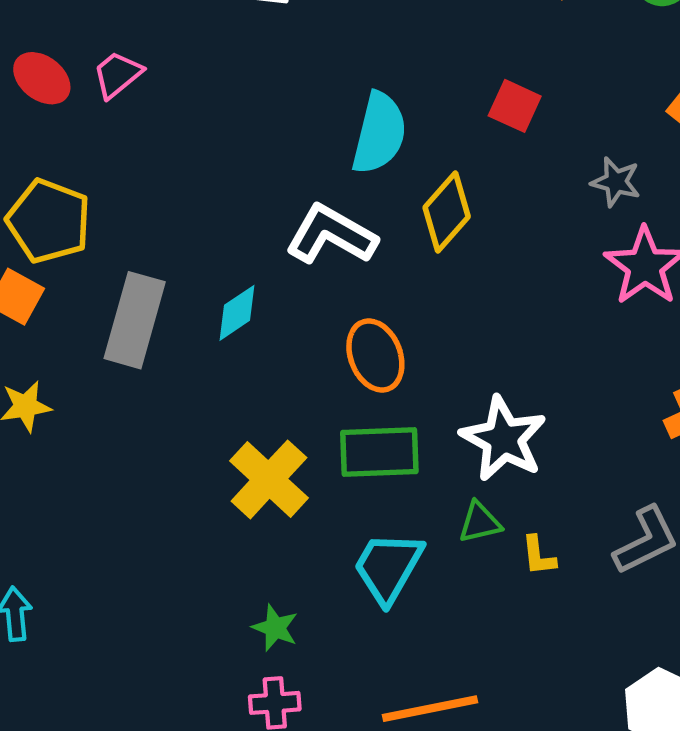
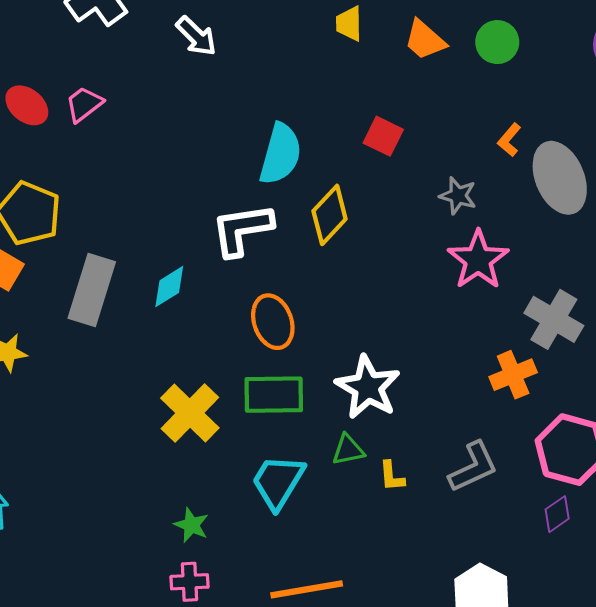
white L-shape: (331, 235) -> (242, 230), turned -40

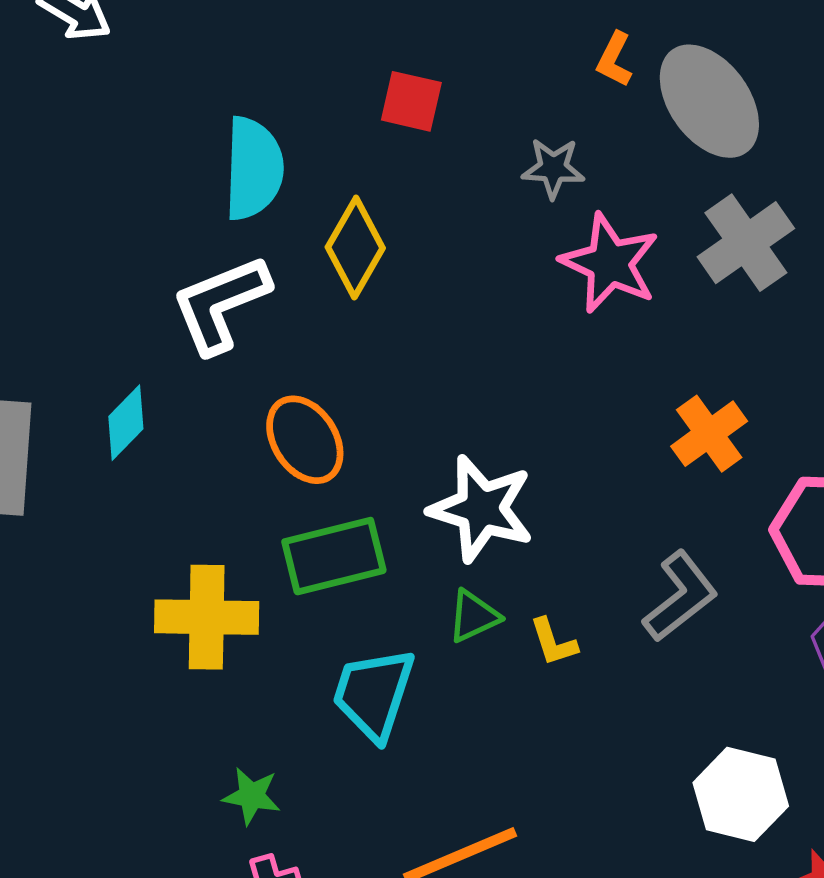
gray cross: (554, 319) -> (746, 243), moved, turned 38
yellow cross: (190, 413) -> (207, 617), turned -30

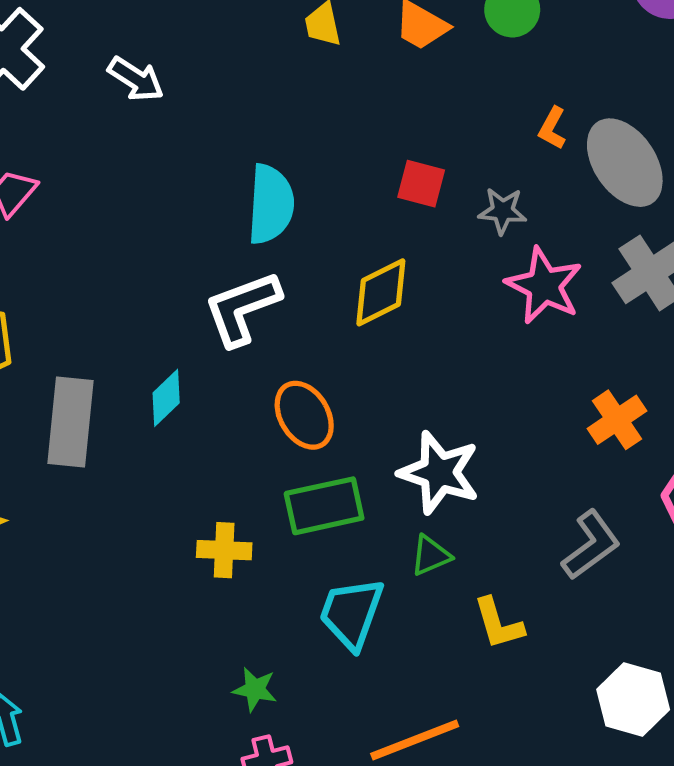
red square: (411, 101) -> (421, 184), moved
yellow diamond: (355, 248) -> (381, 292), moved, turned 32
yellow cross: (207, 617) -> (224, 550), size x0.7
yellow L-shape: (553, 642) -> (498, 623), moved, size x1.4

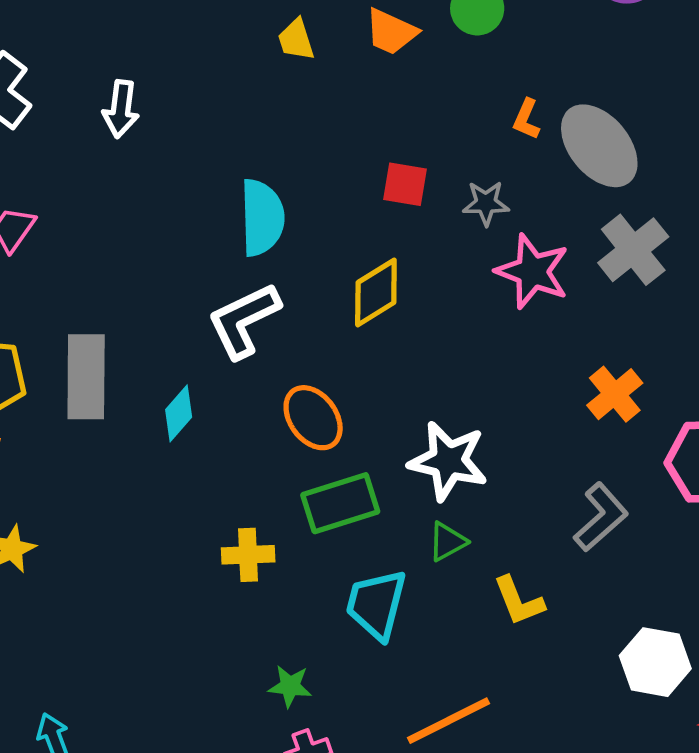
white arrow: (136, 79) -> (121, 109), turned 70
gray rectangle: (70, 422) -> (86, 377), moved

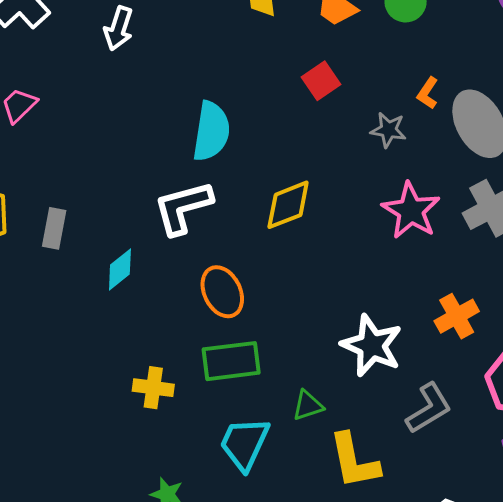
red square: (405, 184) -> (321, 81), moved, turned 36
gray star: (486, 203) -> (388, 130), moved
gray rectangle: (86, 377) -> (54, 228), size x0.6
white star: (448, 461) -> (372, 345), moved
yellow L-shape: (519, 601) -> (354, 461), size x1.4

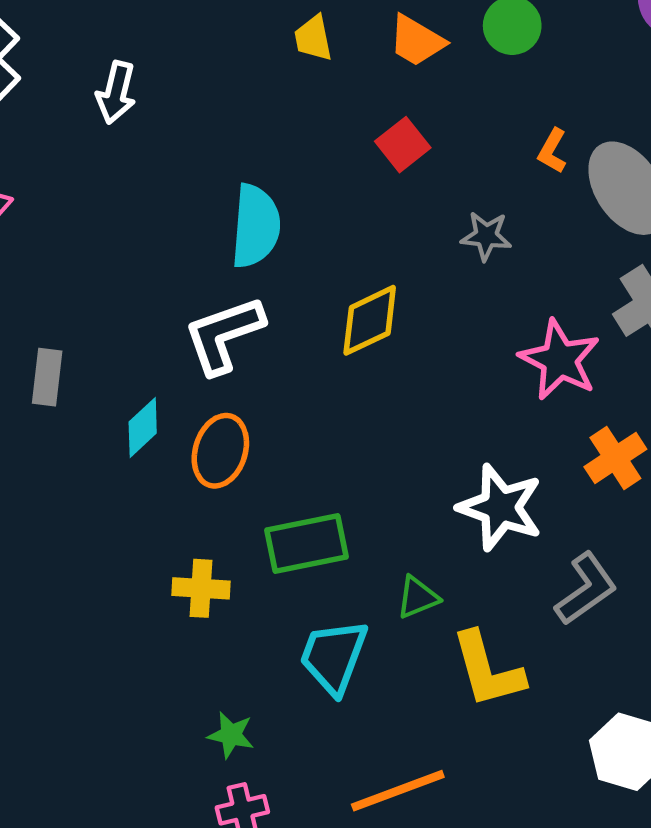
gray star: (388, 130) -> (486, 236), moved
pink star: (411, 211) -> (560, 360), moved
orange ellipse: (222, 292) -> (220, 451), moved, turned 48

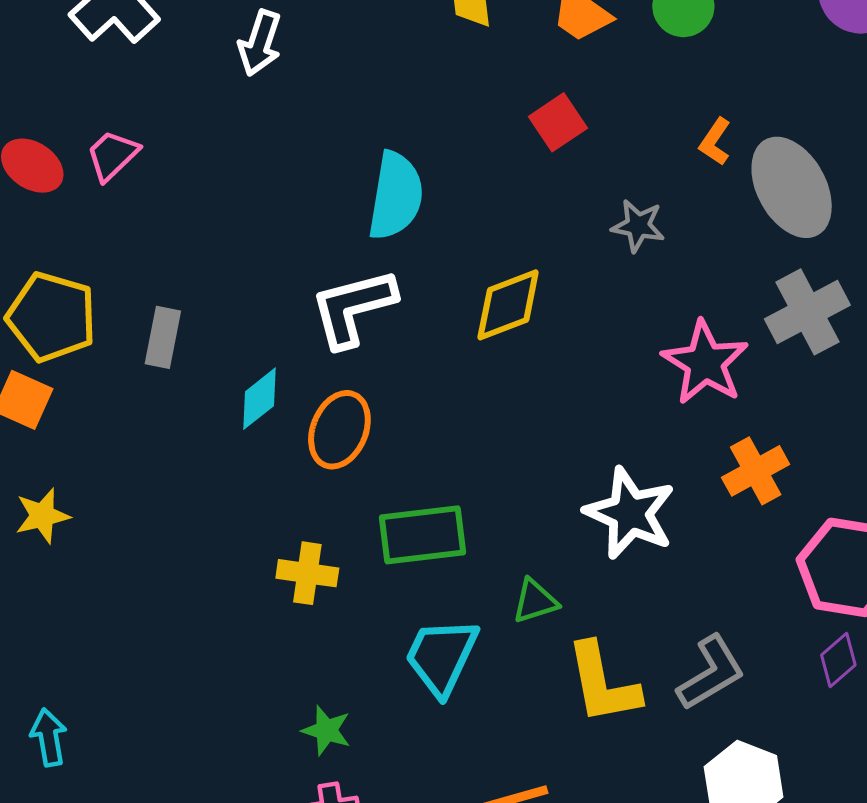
gray L-shape: (586, 589) -> (711, 673), moved

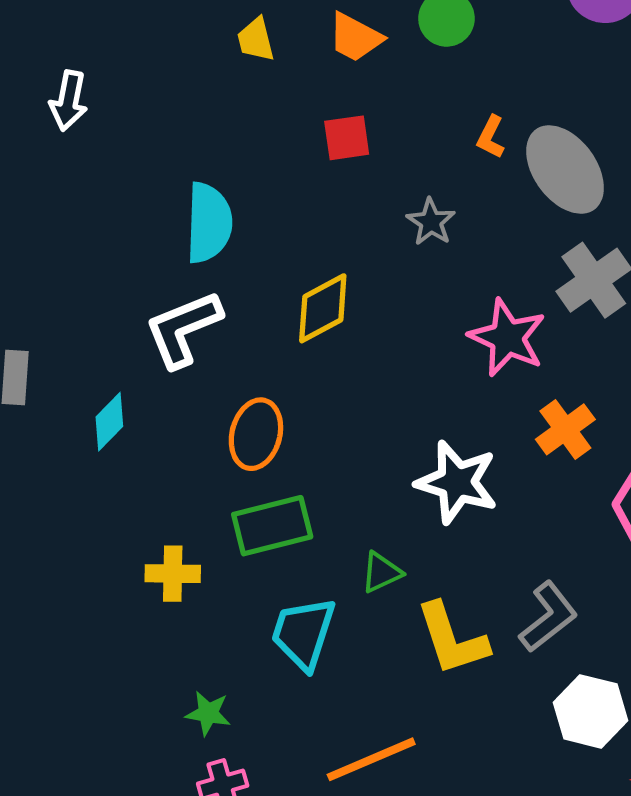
red square: (558, 122) -> (347, 138), turned 33
gray star: (638, 226) -> (431, 222), turned 30
orange ellipse: (339, 430) -> (256, 434), moved

